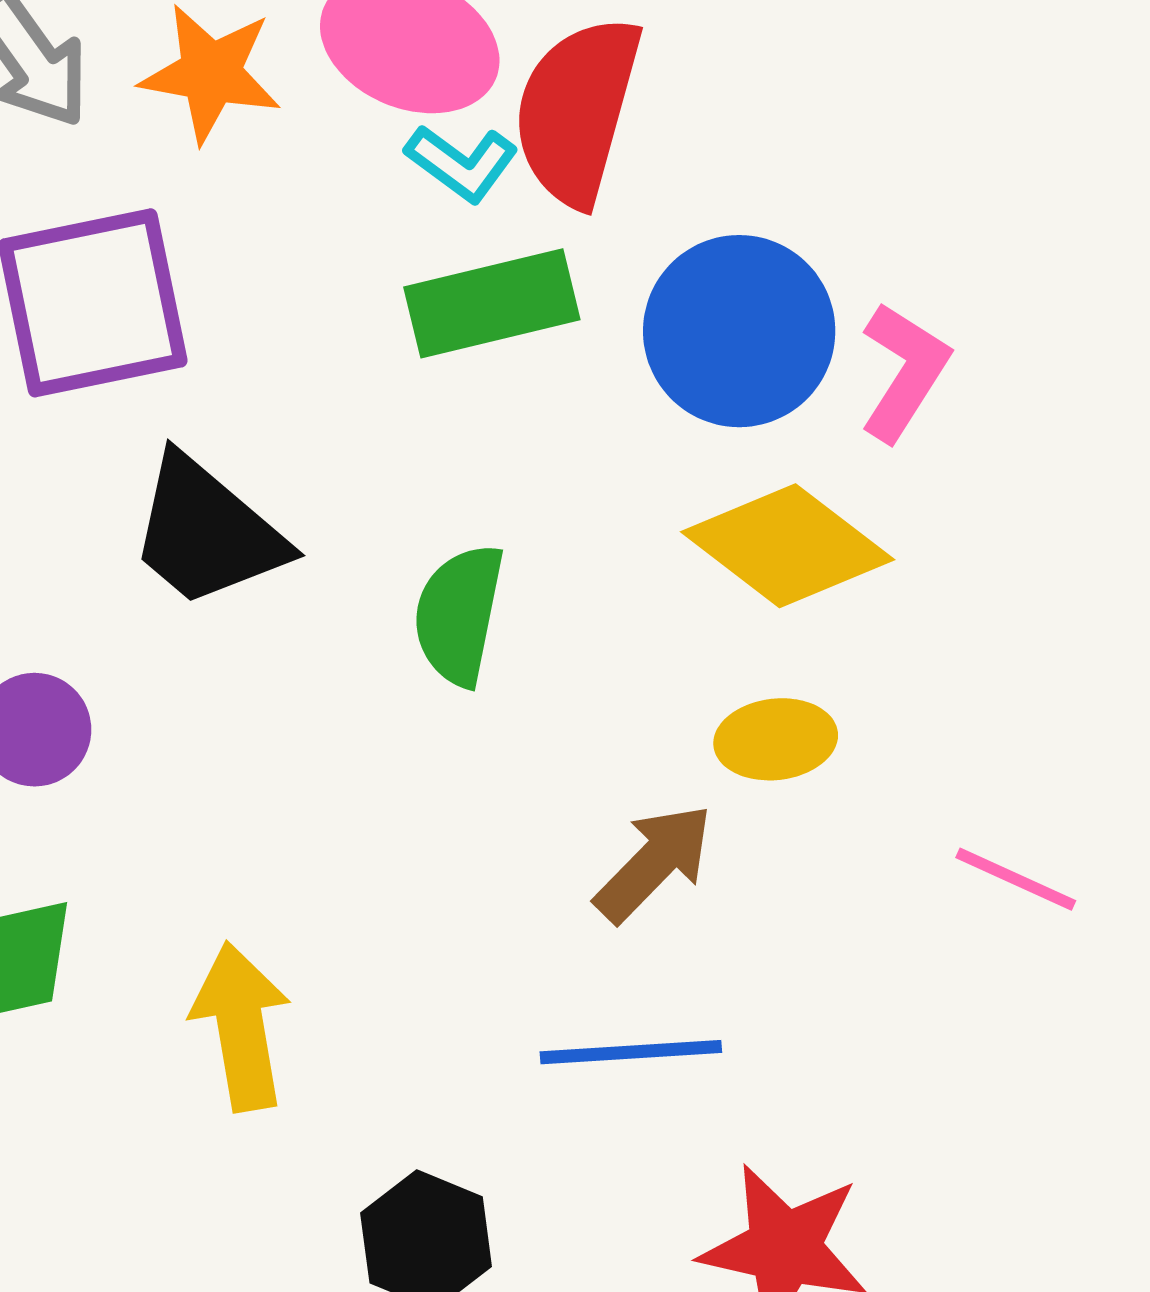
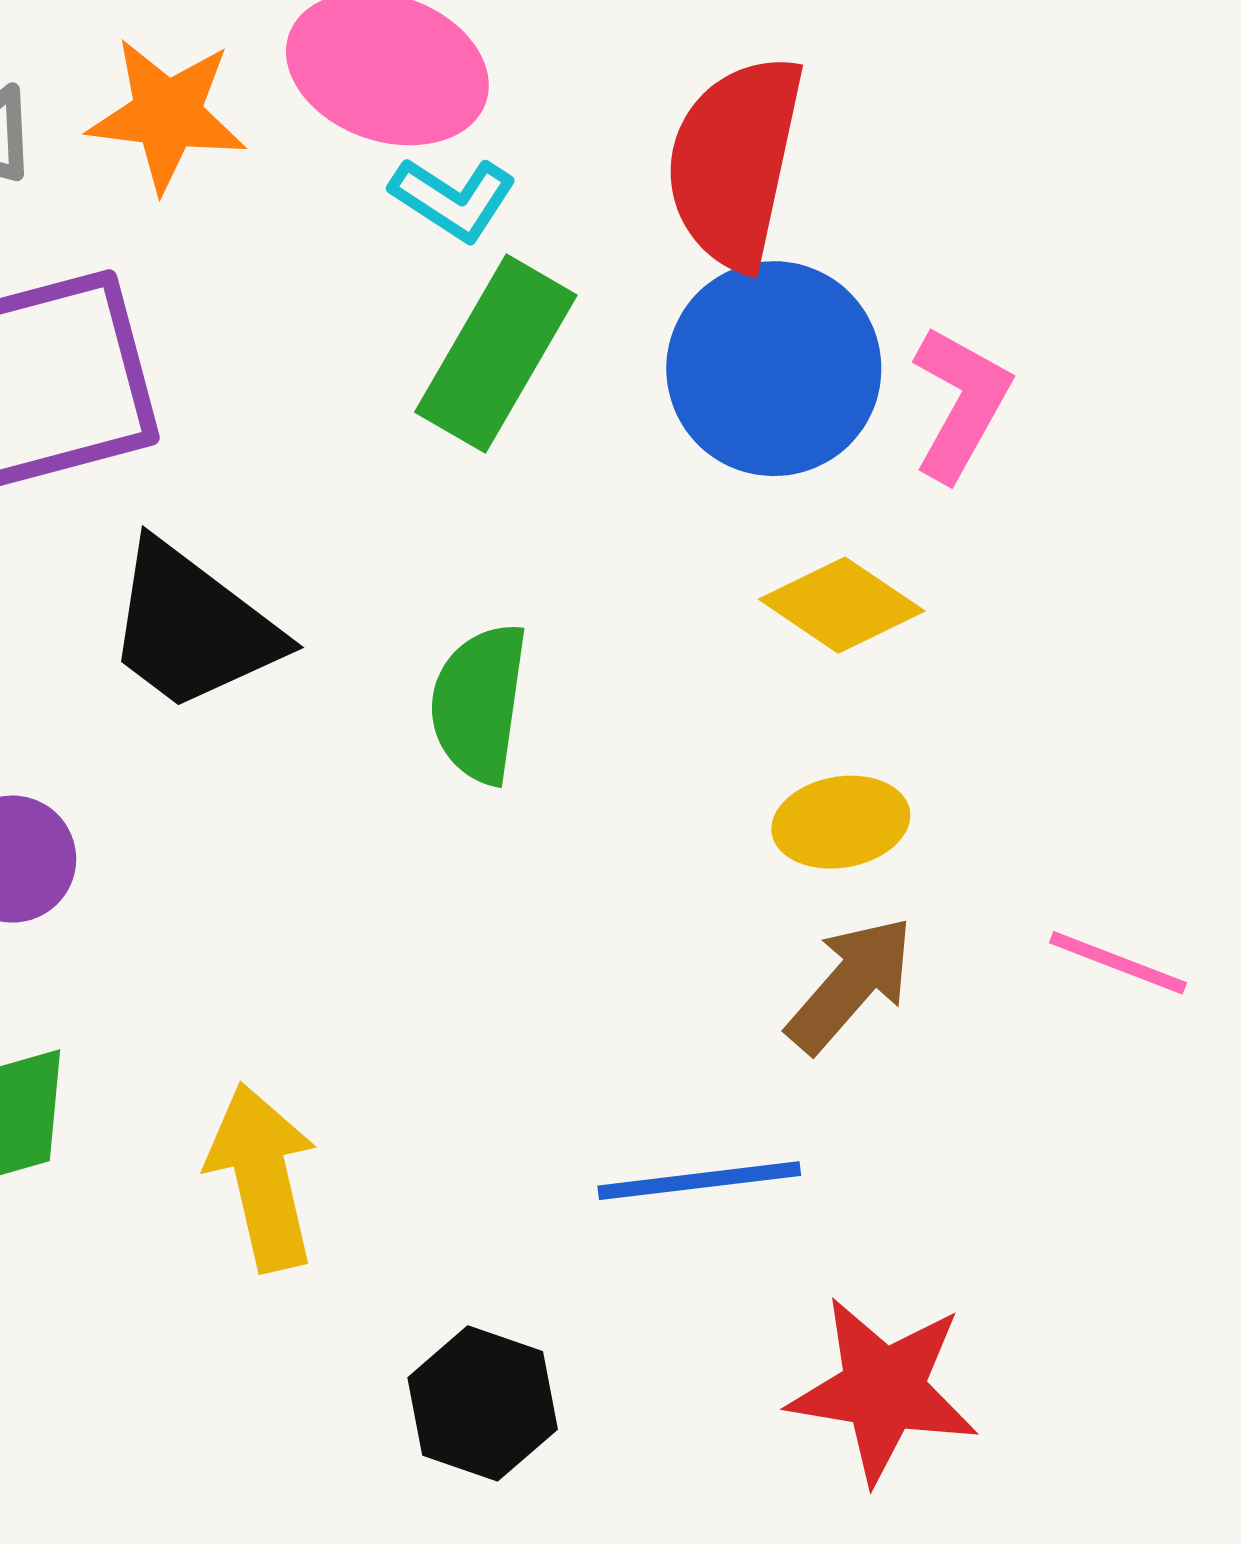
red semicircle: (577, 110) -> (735, 162), moved
green rectangle: (492, 303) -> (496, 354), turned -43
yellow diamond: (788, 546) -> (842, 605), size x0.7
brown arrow: (654, 863) -> (850, 984), moved

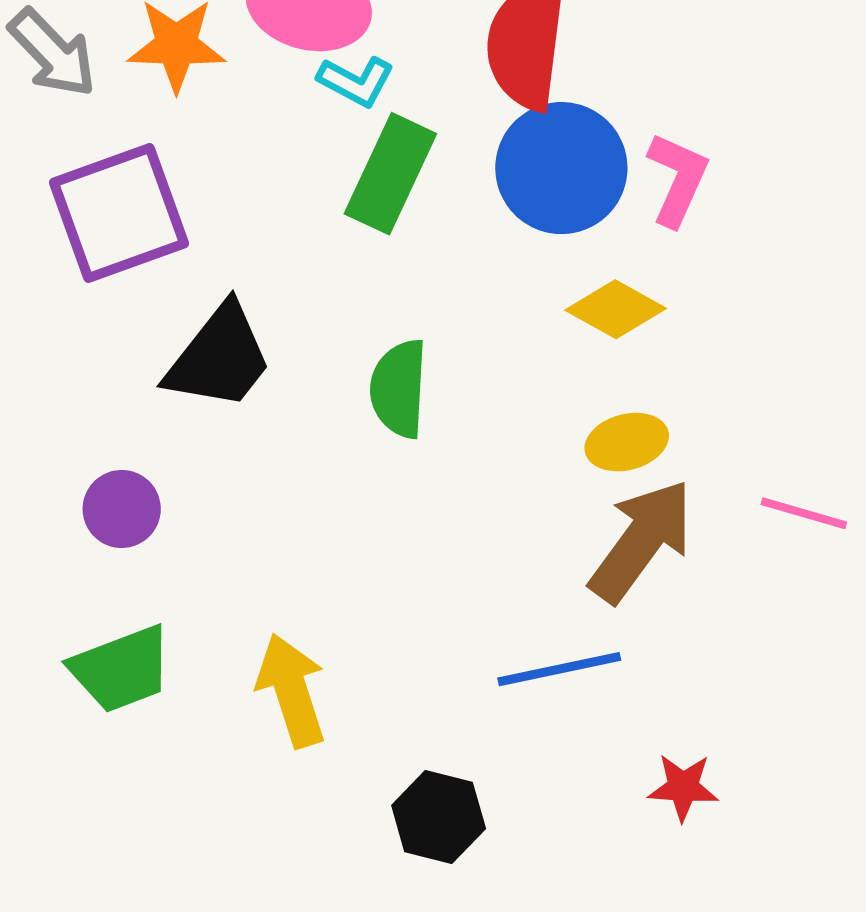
black trapezoid: (192, 627) -> (219, 357), turned -84
brown arrow: (850, 984) -> (641, 541), size x1.4
red star: (883, 1390) -> (683, 787), size x0.6

